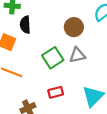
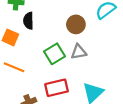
red rectangle: (56, 92) -> (57, 88), size x1.5

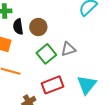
brown circle: (76, 24) -> (38, 27), moved

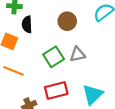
brown circle: (38, 27) -> (67, 21), moved

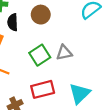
brown circle: (67, 21) -> (41, 15), moved

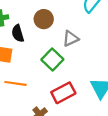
gray triangle: (64, 53) -> (71, 39), moved

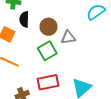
brown circle: (44, 19) -> (49, 27), moved

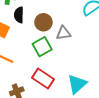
red rectangle: (48, 82) -> (43, 79), turned 45

